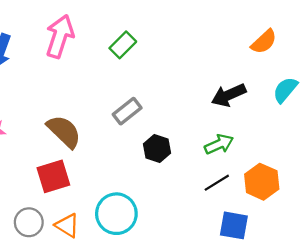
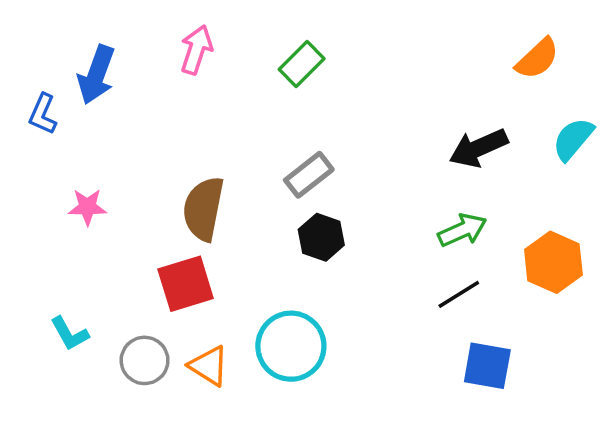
pink arrow: (60, 36) -> (196, 50), size x0.7
brown semicircle: (64, 131) -> (203, 209), turned -123
black hexagon: (157, 149) -> (321, 237), moved
orange hexagon: (262, 182) -> (553, 262), moved

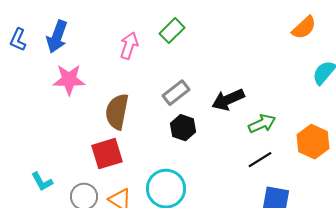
pink arrow: (196, 50) -> (129, 46), moved
blue L-shape: (43, 114) -> (18, 40), moved
black arrow: (478, 148) -> (228, 100), moved
pink star: (87, 207) -> (69, 80), moved, size x1.5

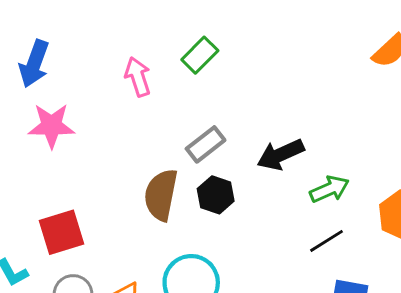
pink arrow: (129, 46) -> (138, 77), turned -36
brown semicircle: (117, 112) -> (161, 195), moved
red square: (107, 154) -> (62, 232), moved

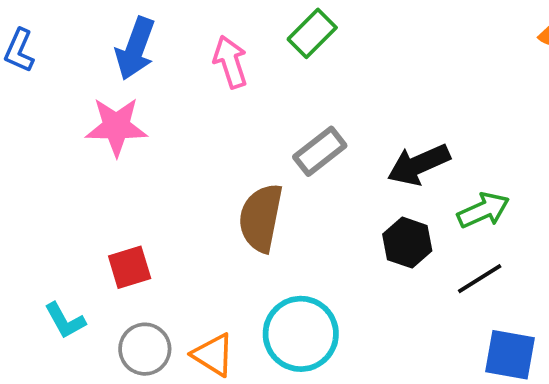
blue arrow: (34, 64) -> (135, 49), moved
black hexagon: (216, 195) -> (407, 243), moved
red square: (62, 232) -> (130, 267), size x0.7

